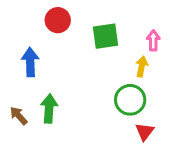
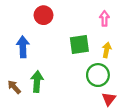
green square: (106, 36) -> (79, 45), moved
pink arrow: (153, 40) -> (104, 18), moved

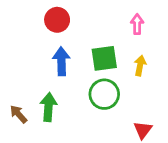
blue arrow: (23, 47) -> (61, 61), moved
green circle: (98, 75) -> (104, 94), moved

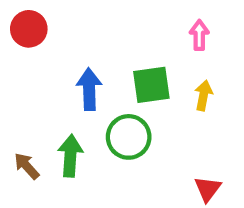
red circle: (57, 20) -> (29, 29), moved
green circle: (104, 94) -> (129, 137), moved

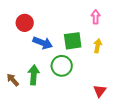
red circle: (29, 29) -> (25, 23), moved
blue arrow: (89, 89) -> (43, 43), turned 114

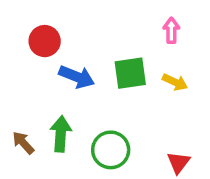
yellow arrow: (98, 46) -> (175, 82), turned 104
green circle: (62, 66) -> (111, 150), moved

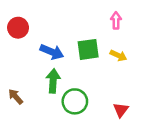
red circle: (45, 41) -> (18, 28), moved
green arrow: (61, 134) -> (53, 81), moved

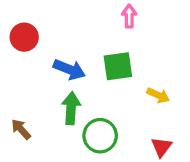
pink arrow: (116, 20) -> (129, 16), moved
yellow arrow: (118, 55) -> (158, 95), moved

